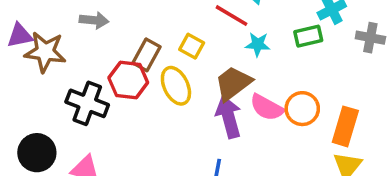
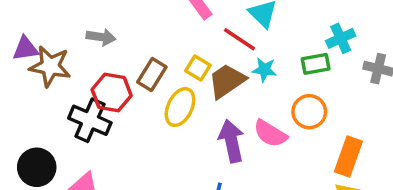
red hexagon: (128, 80) -> (112, 93), moved
brown trapezoid: (233, 83) -> (227, 81), moved
yellow ellipse: (176, 86) -> (180, 107), turned 48
orange circle: (302, 109) -> (309, 112), moved

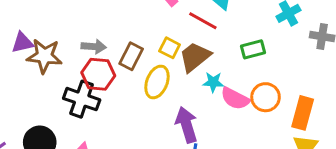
gray arrow: (101, 37) -> (94, 47), moved
green rectangle: (316, 64) -> (253, 49), moved
cyan star: (264, 70) -> (213, 82), moved
orange circle: (309, 112) -> (266, 97), moved
purple arrow: (231, 141) -> (187, 125), moved

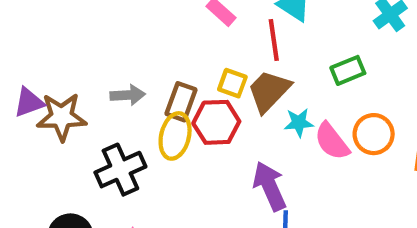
red line: (203, 21) -> (274, 40), turned 60
red hexagon: (98, 74) -> (216, 122), moved
yellow ellipse: (157, 82) -> (175, 136), moved
black cross: (82, 99) -> (120, 170), turned -36
pink semicircle: (235, 99) -> (332, 141), turned 32

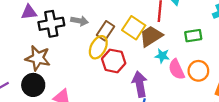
yellow square: (232, 83) -> (134, 28), size x1.5
brown star: (62, 117) -> (38, 58), moved
red hexagon: (216, 122) -> (114, 61), moved
black cross: (120, 170) -> (51, 24), moved

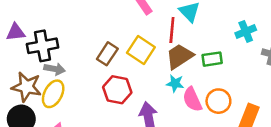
gray arrow: (80, 21) -> (55, 69), moved
brown trapezoid: (151, 36) -> (180, 56), moved
yellow ellipse: (98, 47) -> (53, 94), moved

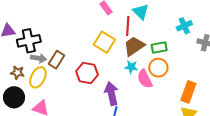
brown rectangle: (107, 54) -> (56, 60), moved
brown star: (27, 87) -> (17, 73), size x0.6
orange circle: (218, 101) -> (158, 68), moved

